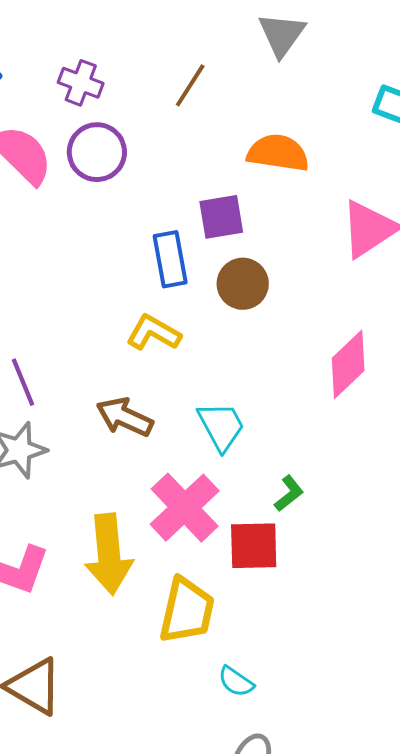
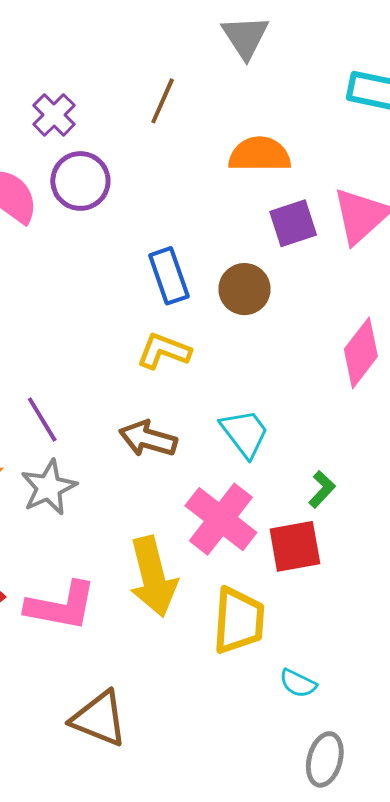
purple cross: (81, 83) -> (54, 115), turned 33
purple square: (221, 217) -> (293, 223), moved

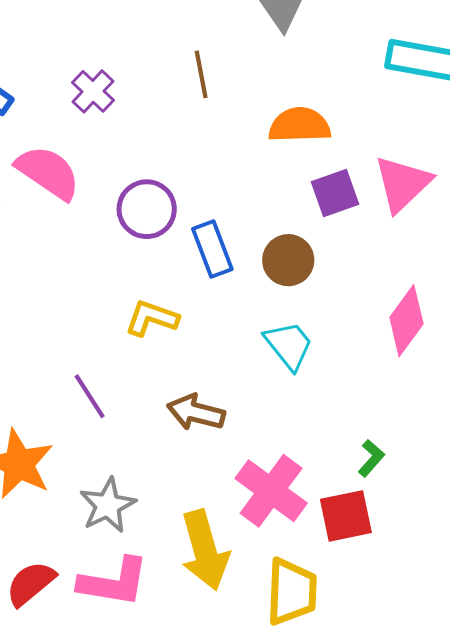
brown line: (163, 101) -> (201, 74), turned -33
purple circle: (80, 181) -> (147, 209), moved
yellow L-shape: (164, 351) -> (152, 318), moved
cyan trapezoid: (245, 433) -> (289, 345), moved
gray star: (49, 487) -> (108, 505), moved

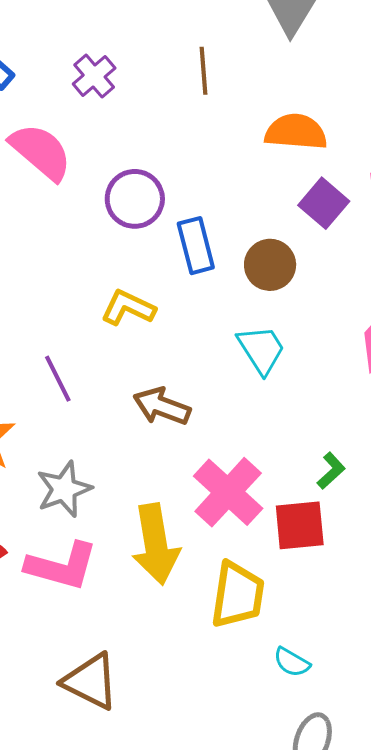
purple square: (335, 193) -> (324, 203), turned -36

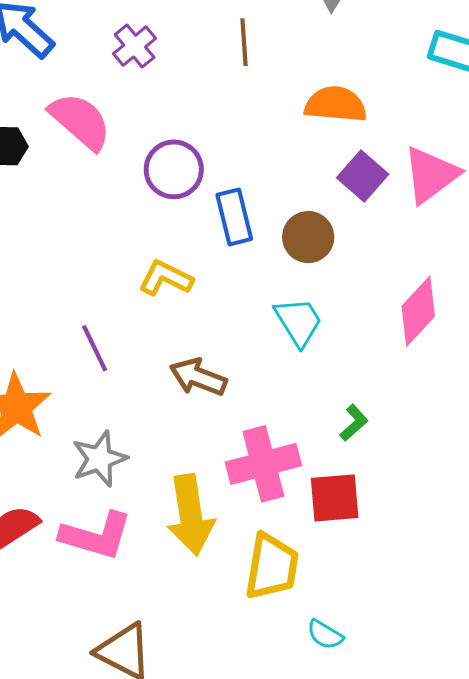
green L-shape: (331, 471) -> (354, 423), moved
pink cross: (228, 492) -> (263, 464), turned 32

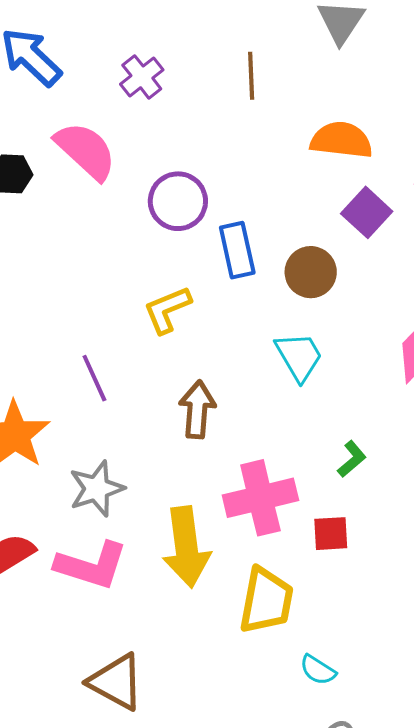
yellow L-shape: (166, 278) -> (167, 310), turned -50
brown arrow: (198, 377) -> (197, 409), turned 72
red square: (335, 498) -> (331, 534), size x0.7

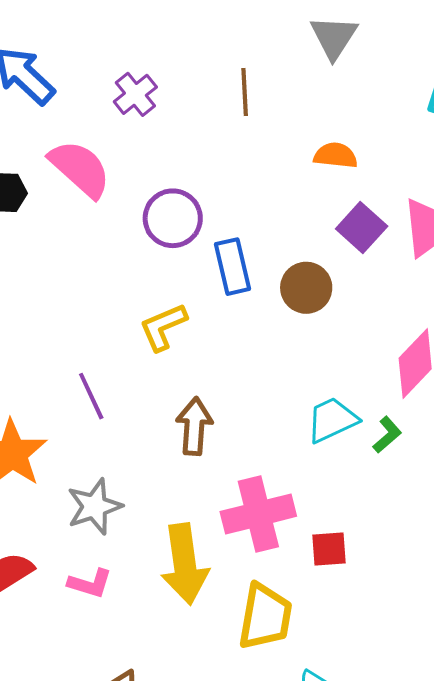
orange semicircle: (341, 140) -> (336, 155), size x0.7
cyan trapezoid: (299, 356) -> (332, 420), moved, turned -84
green L-shape: (352, 459) -> (387, 435), moved
pink L-shape: (91, 565) -> (90, 583), size x0.6

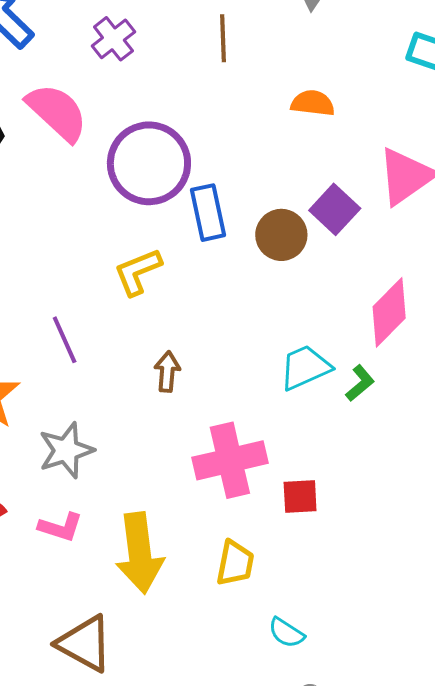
purple circle: (173, 218) -> (149, 163), size x1.4
purple square: (362, 227) -> (335, 209), moved
brown arrow: (194, 426) -> (167, 372), size x0.7
yellow arrow: (185, 564) -> (140, 553), moved
yellow trapezoid: (265, 617) -> (235, 563), size x0.7

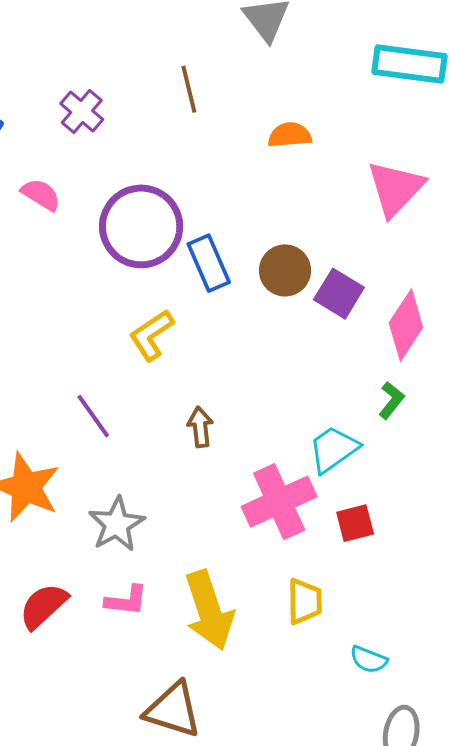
pink semicircle: (57, 112) -> (41, 195), size x0.6
purple square: (335, 209) -> (339, 294), moved
cyan trapezoid: (305, 367) -> (334, 449), moved

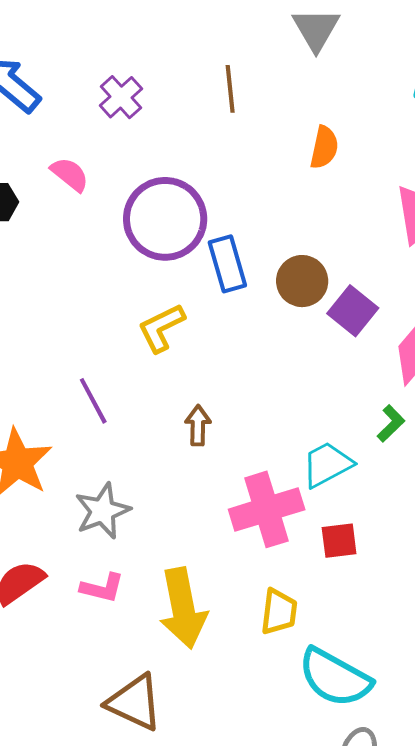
orange semicircle: (290, 135) -> (324, 147), turned 99
cyan semicircle: (369, 660) -> (335, 678), size x2.0

